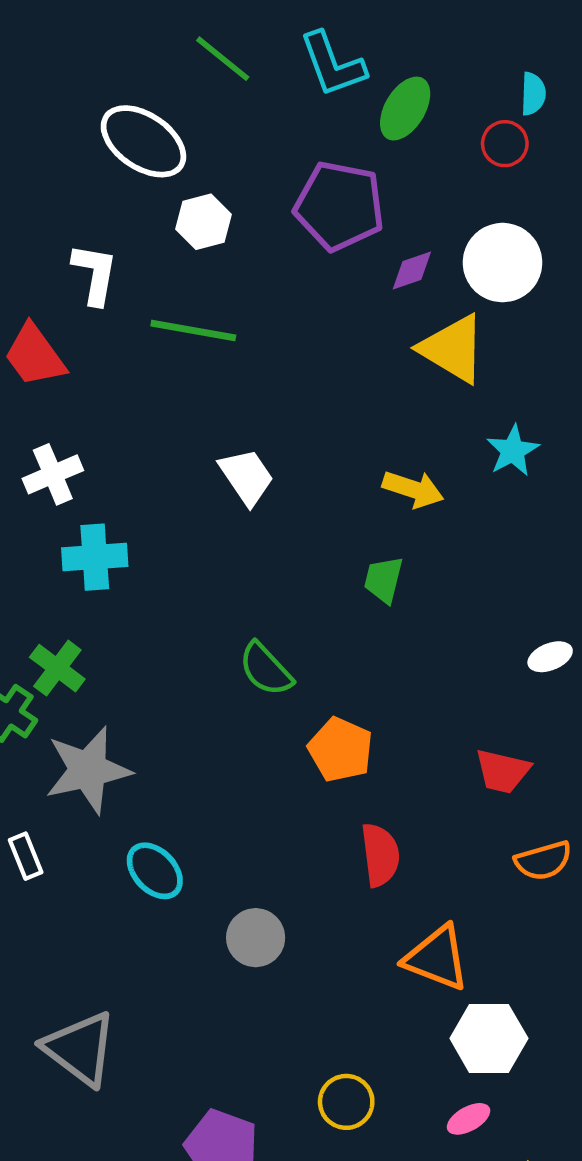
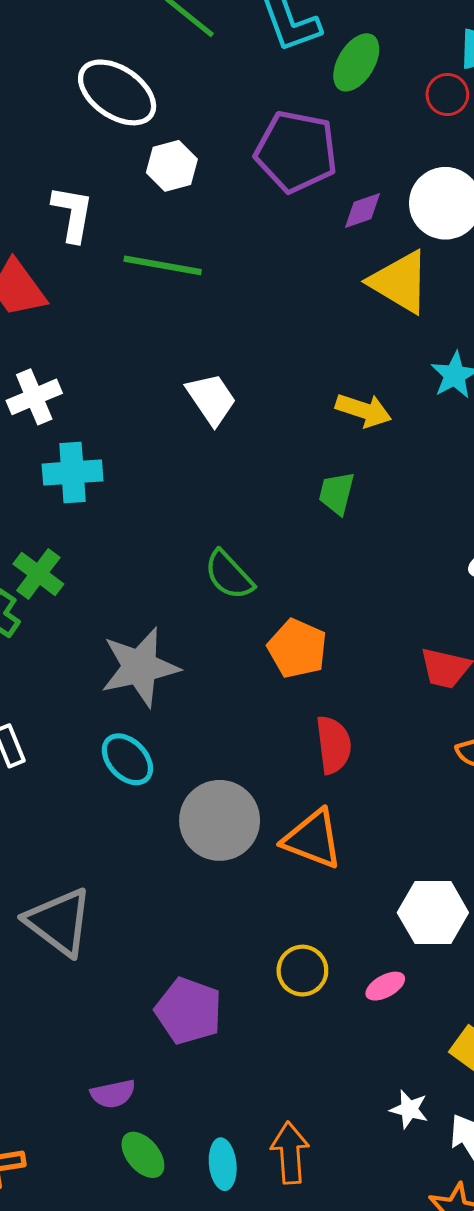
gray star: (88, 770) -> (140, 667), moved
gray circle: (256, 938) -> (220, 820), size x1.5
orange triangle: (437, 958) -> (313, 839), moved
pink ellipse: (469, 1119) -> (385, 986), moved

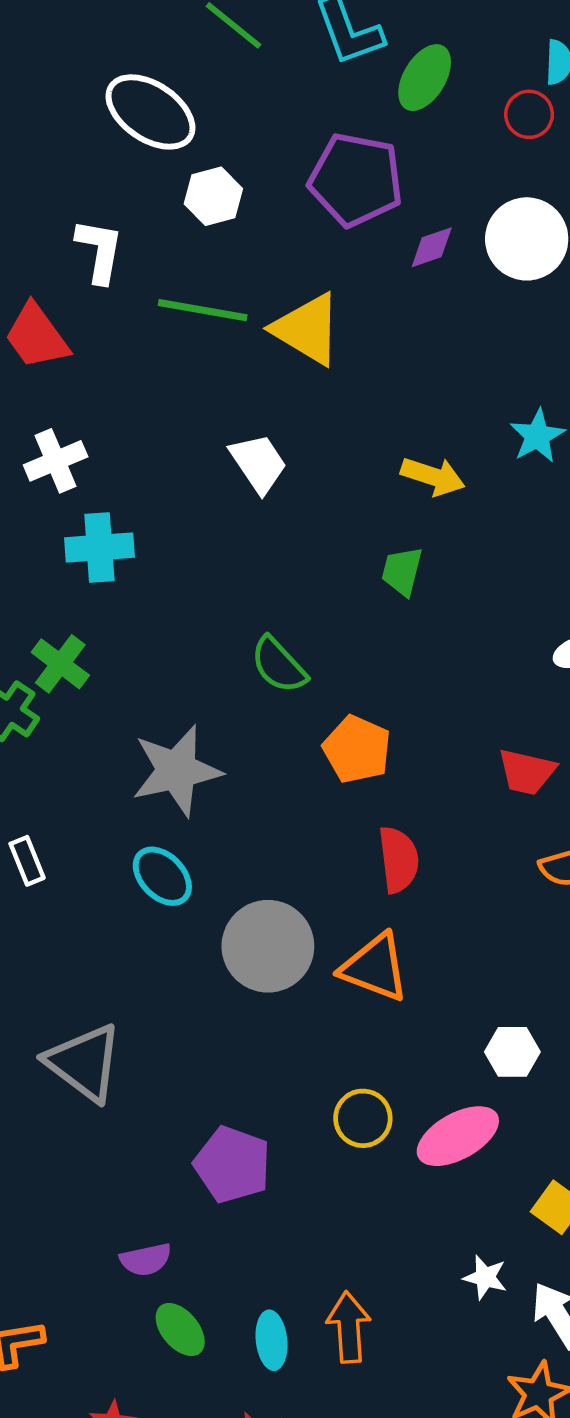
yellow triangle: (400, 282) -> (307, 329), moved
white hexagon: (433, 913) -> (512, 1052), size x0.7
pink ellipse: (385, 986) -> (458, 1136), size x1.8

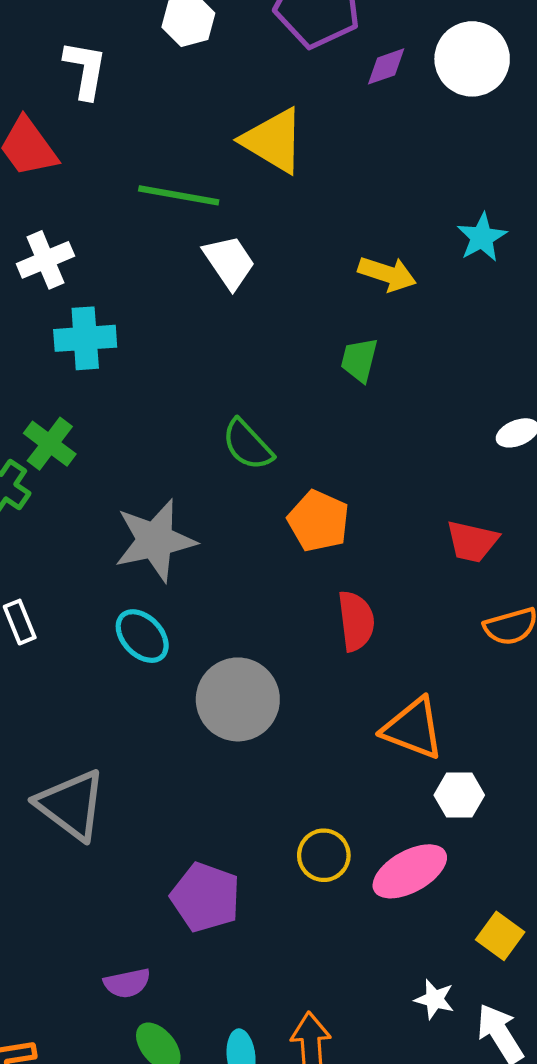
green line: (203, 310) -> (179, 195), moved
orange triangle: (375, 968) -> (413, 728), moved

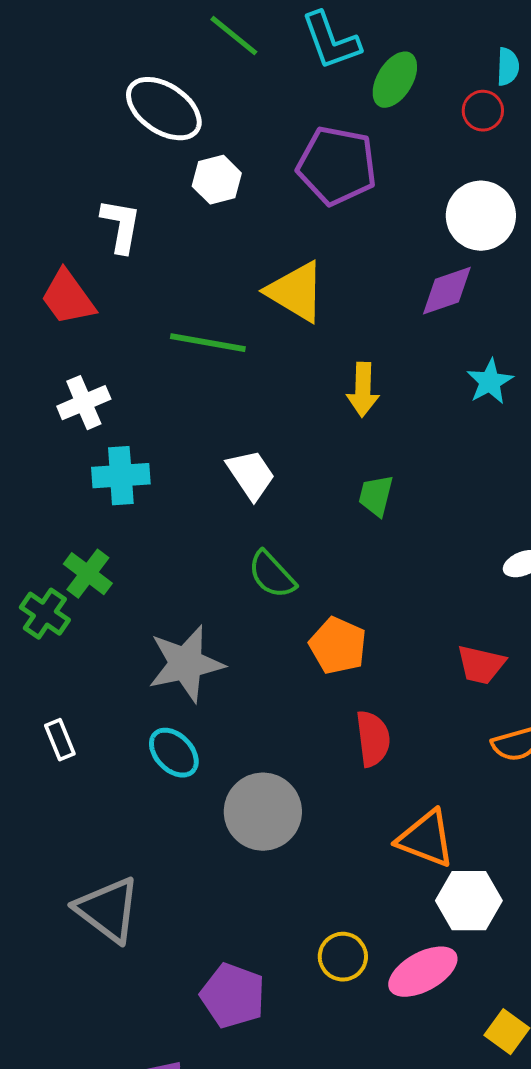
purple diamond: (386, 66) -> (447, 291), moved, size x1.4
white trapezoid: (229, 262) -> (251, 475), moved
yellow arrow: (387, 274) -> (363, 390), moved, turned 74
white hexagon: (459, 795) -> (469, 901), size x1.4

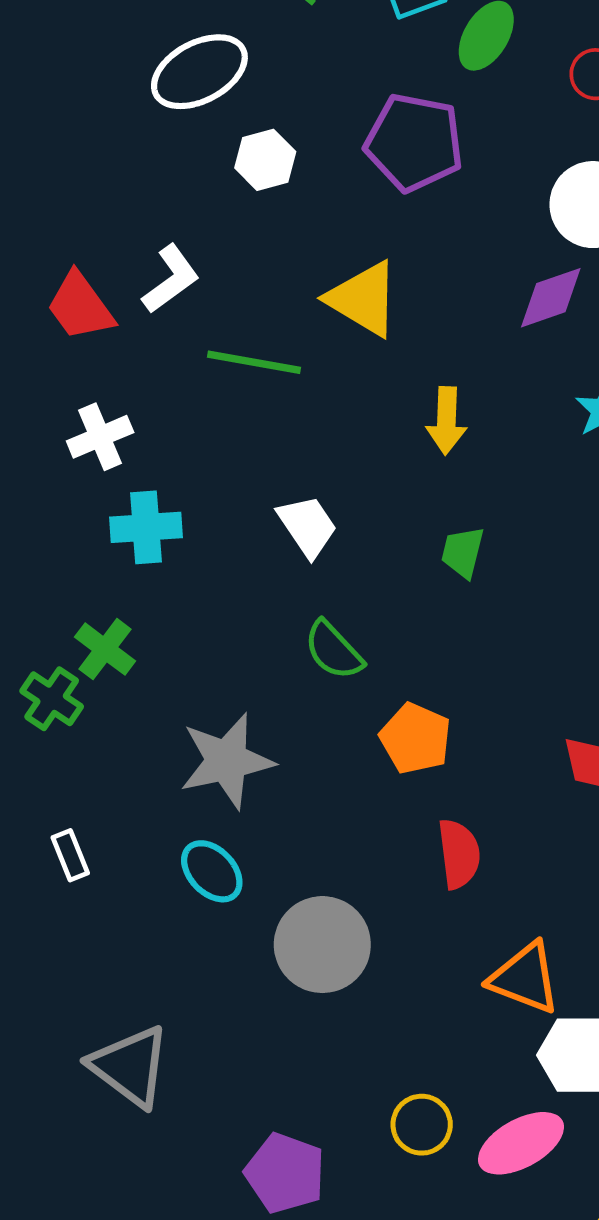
white ellipse: (164, 109) -> (199, 72), turned -62
white L-shape: (121, 226) -> (171, 279), moved, turned 44

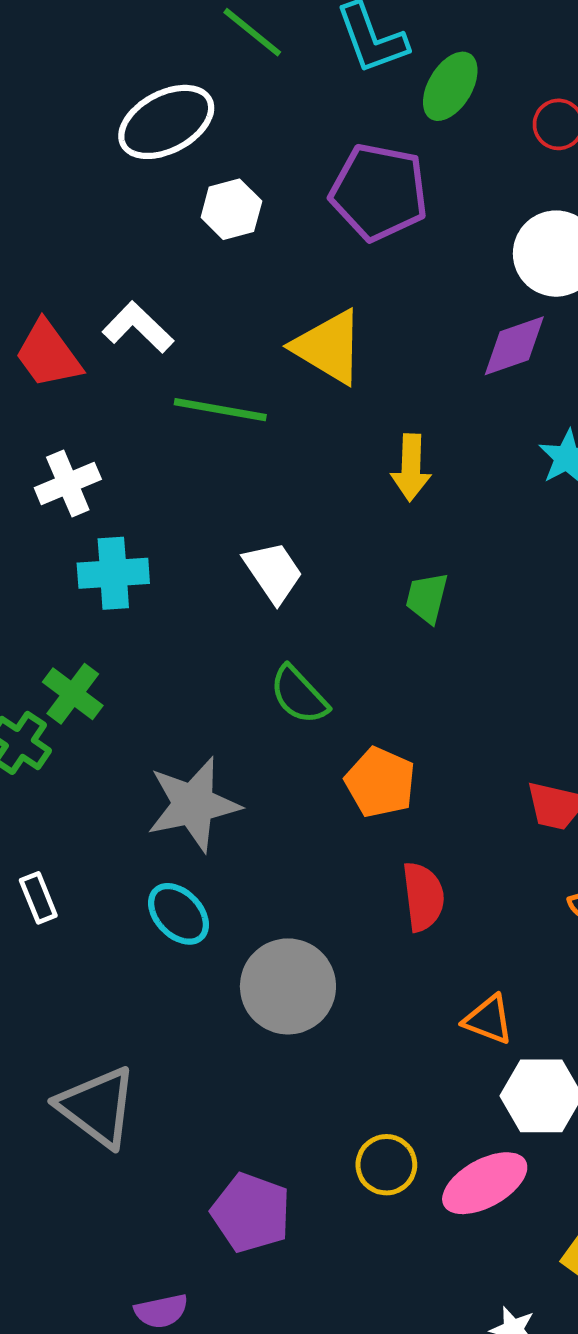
white L-shape: (171, 279) -> (138, 327), turned -100
orange triangle: (525, 978) -> (488, 1020), size x0.7

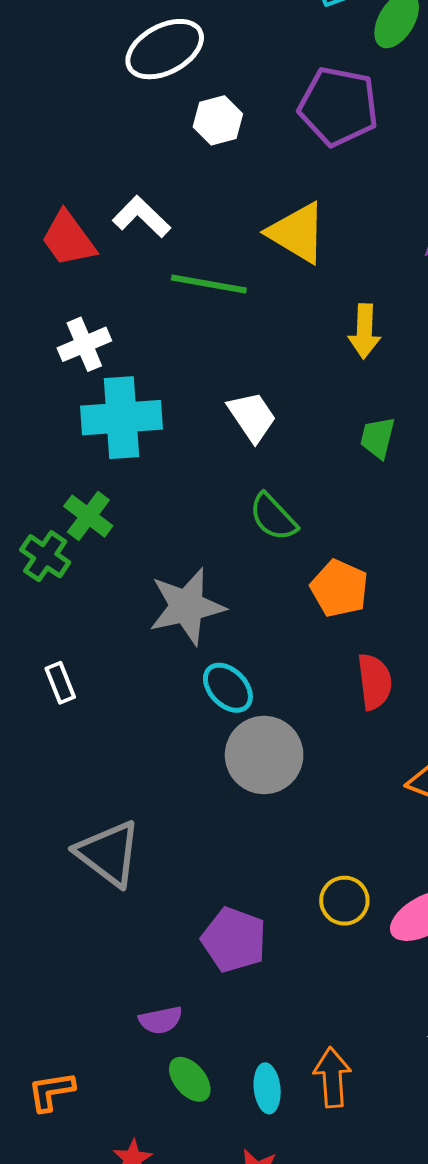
cyan cross: (113, 573) -> (121, 418), size x1.4
cyan ellipse: (179, 914) -> (228, 688), moved

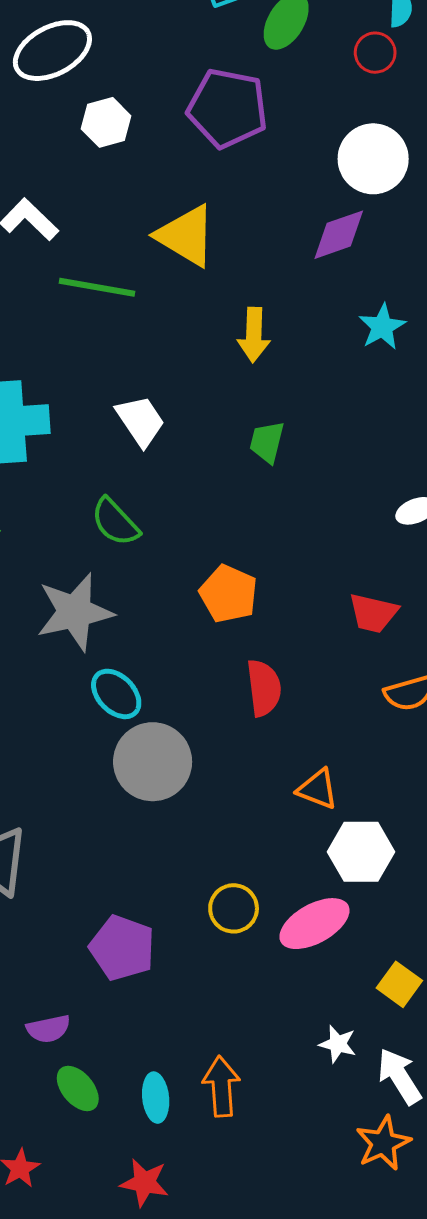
green semicircle: (273, 517) -> (115, 522), moved

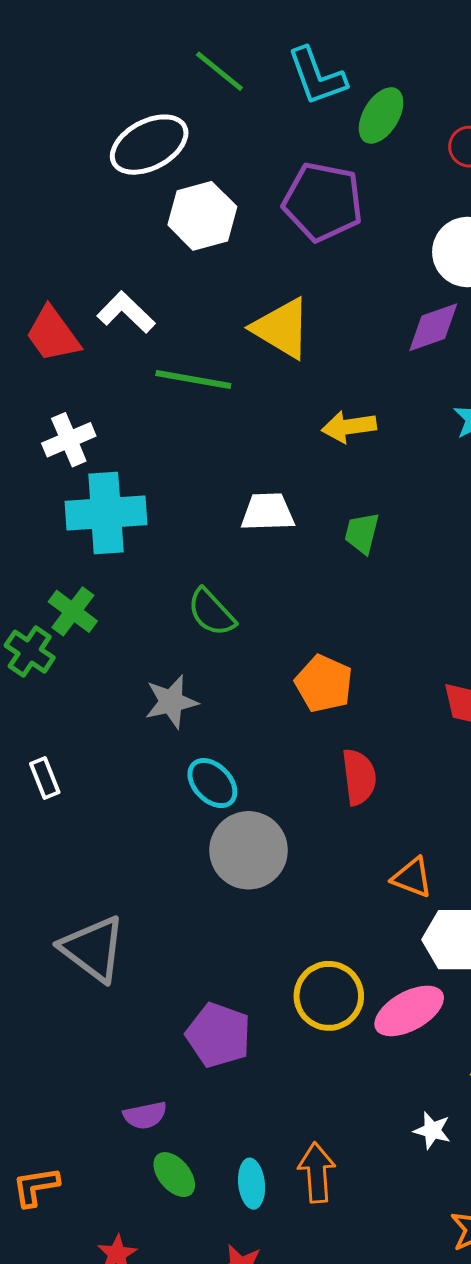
white hexagon: (106, 122) -> (202, 216), size x1.4
yellow arrow: (254, 335) -> (349, 427), turned 80
white trapezoid: (140, 421) -> (268, 512), moved, turned -58
gray star: (75, 612) -> (171, 702), size x0.7
yellow circle: (234, 908) -> (329, 996), size x1.4

